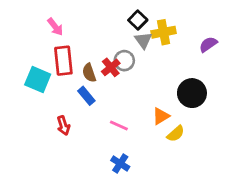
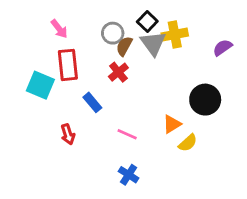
gray triangle: (143, 40) -> (153, 43), size x1.4
gray circle: (124, 61) -> (113, 33), moved
brown semicircle: (89, 73) -> (124, 46), moved, turned 48

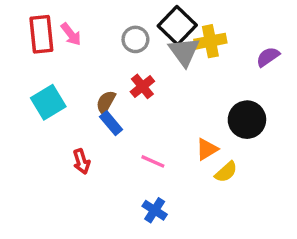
black square: (147, 22) -> (177, 25), size x1.5
brown semicircle: (124, 46) -> (106, 102), moved
red rectangle: (68, 65) -> (41, 34), moved
cyan square: (40, 85) -> (48, 102), turned 36

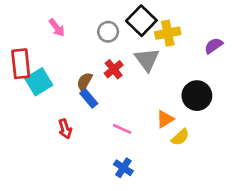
red rectangle: (41, 34) -> (21, 64), moved
gray triangle: (184, 52) -> (147, 60), moved

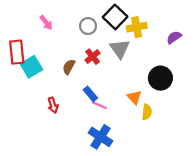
blue rectangle: (89, 98) -> (90, 94), moved
orange triangle: (165, 119) -> (134, 97), turned -42
yellow semicircle: (180, 137) -> (147, 112), turned -42
blue cross: (123, 168) -> (100, 137), size x1.5

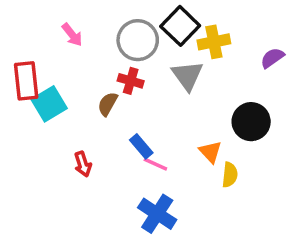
gray circle: (88, 26) -> (138, 40), size x1.5
red cross: (93, 57) -> (131, 81), moved, turned -35

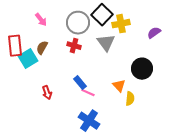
brown semicircle: (108, 104) -> (42, 48), moved

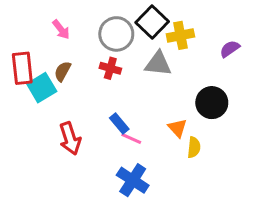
gray triangle: (106, 43) -> (158, 64), turned -48
red arrow: (47, 93) -> (70, 138), size x1.5

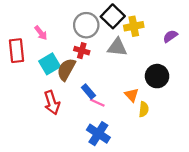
pink arrow: (61, 29) -> (41, 33), moved
brown semicircle: (63, 71) -> (66, 69), moved, size x1.5
cyan square: (42, 88) -> (50, 64), moved

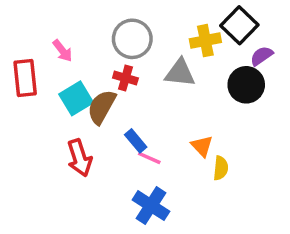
black square: (113, 16) -> (239, 25), moved
black circle: (157, 76) -> (246, 85), moved

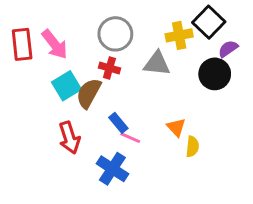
pink arrow: (63, 51) -> (55, 44), size x1.5
red rectangle: (25, 78) -> (22, 44), moved
blue cross: (151, 206) -> (112, 169), moved

